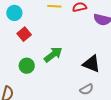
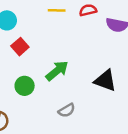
gray semicircle: (87, 89) -> (67, 110), moved

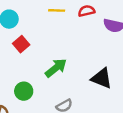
green circle: (25, 86) -> (24, 91), moved

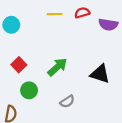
red square: (21, 44) -> (19, 65), moved

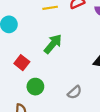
green arrow: (57, 67) -> (53, 44), moved

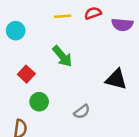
green arrow: (53, 44) -> (62, 56), turned 95

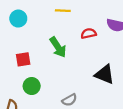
red semicircle: (93, 13) -> (89, 33), moved
red square: (26, 74) -> (23, 59), turned 32

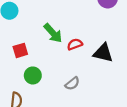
red semicircle: (89, 33) -> (75, 44), moved

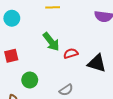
red square: (20, 50) -> (11, 56), moved

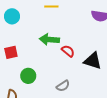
green arrow: (51, 42) -> (49, 39), turned 132
red semicircle: (71, 53) -> (68, 51), turned 56

